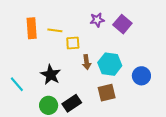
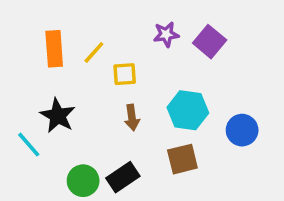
yellow line: (55, 30) -> (94, 52), turned -56
brown arrow: (87, 62) -> (132, 117), moved
black star: (51, 75) -> (58, 116), moved

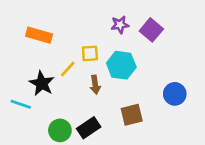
orange rectangle: (54, 49) -> (39, 35), turned -70
yellow line: (94, 52) -> (68, 69), moved
cyan hexagon: (188, 110) -> (121, 65), moved
cyan line: (29, 145) -> (21, 104), turned -30

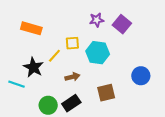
brown arrow: (95, 85) -> (72, 77), moved, turned -96

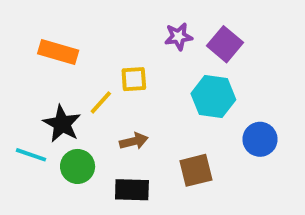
cyan hexagon: (98, 53) -> (213, 97), moved
black rectangle: (71, 103) -> (132, 190), turned 36
green circle: (48, 105) -> (78, 166), moved

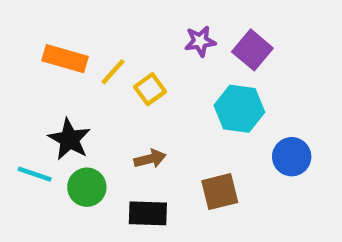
yellow square: (134, 79) -> (150, 89), turned -32
yellow line: (101, 102) -> (113, 72), moved

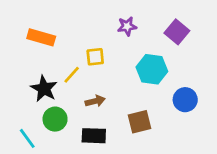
purple square: (252, 50) -> (177, 32), moved
yellow line: (113, 72) -> (72, 75), moved
yellow square: (150, 89) -> (95, 57), turned 30
cyan line: (35, 174) -> (27, 138), moved, turned 35

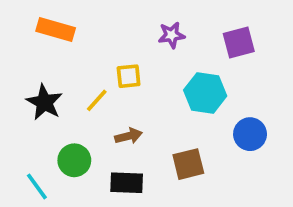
purple square: (177, 32) -> (239, 43), turned 35
orange rectangle: (41, 37) -> (56, 29), moved
black star: (44, 89) -> (44, 102), moved

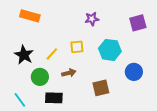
purple square: (239, 43) -> (138, 23), moved
yellow square: (129, 76) -> (77, 47), moved
green circle: (74, 160) -> (40, 77), moved
black rectangle: (127, 183) -> (54, 98), moved

